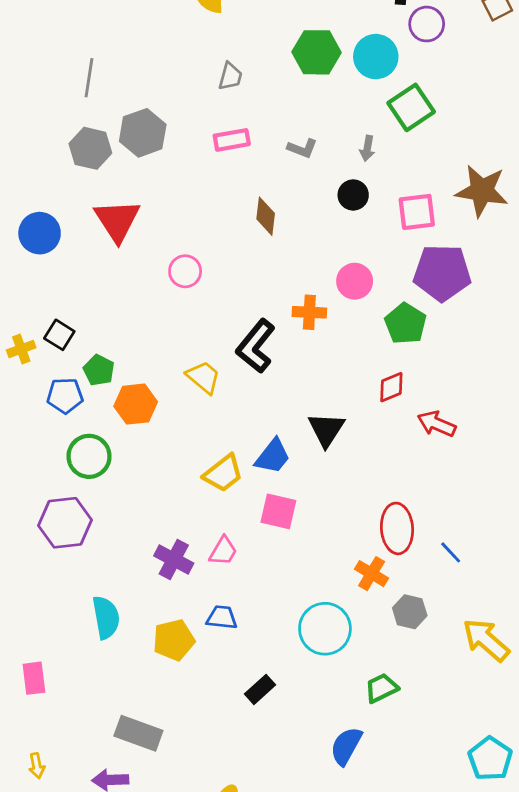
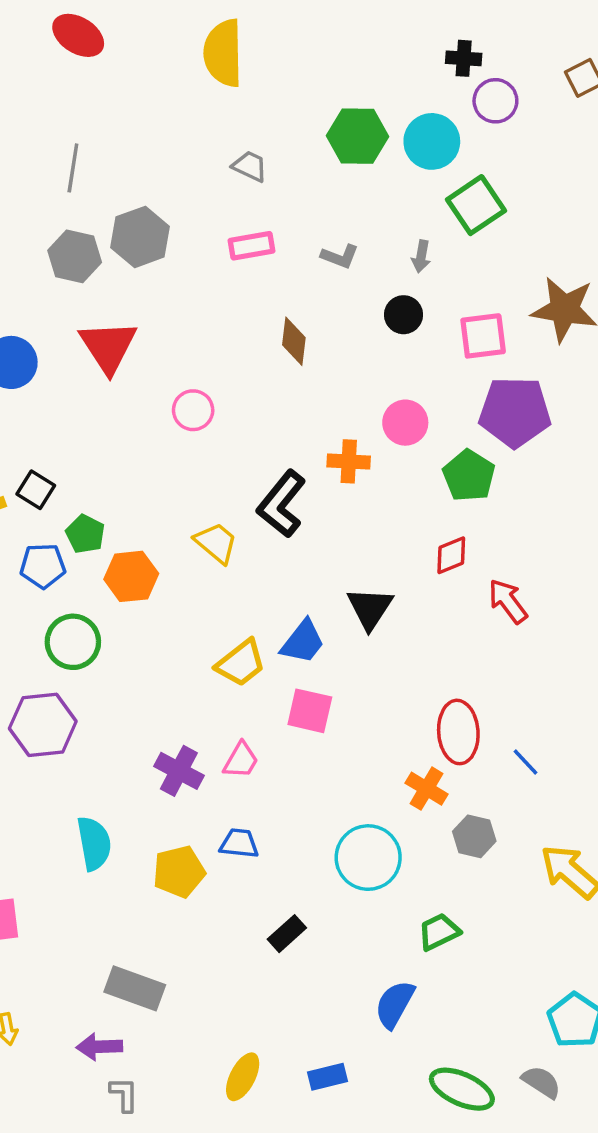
gray trapezoid: (230, 76) -> (250, 166), turned -80
red arrow: (437, 424) -> (508, 601), turned 30

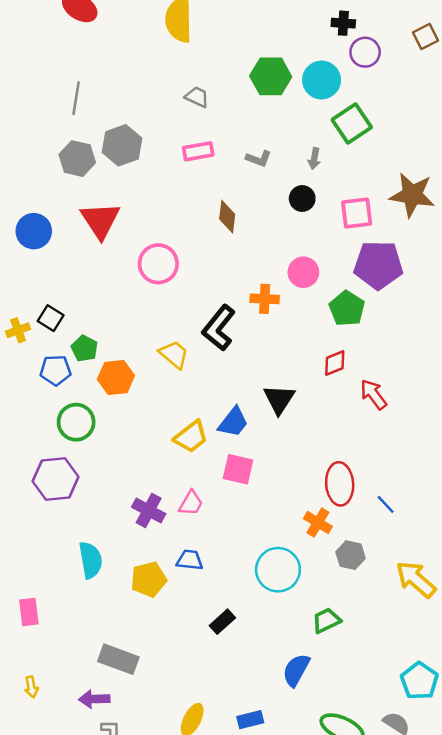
pink circle: (193, 410) -> (158, 264), size x1.4

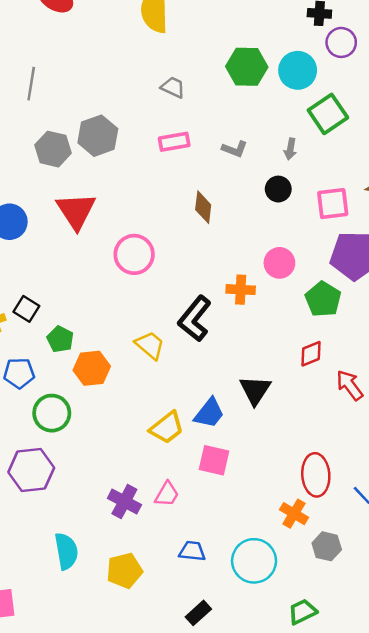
gray line: (76, 98) -> (31, 84), moved
blue pentagon: (56, 370) -> (19, 373), moved
blue trapezoid: (190, 560) -> (192, 551), moved

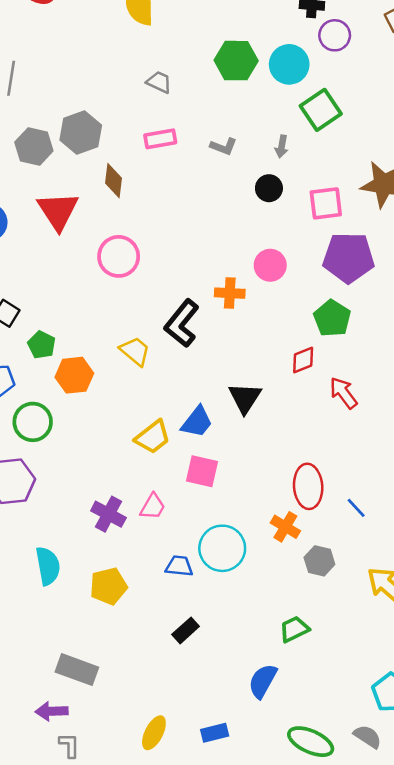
brown diamond: (203, 207) -> (114, 181), moved
green pentagon: (323, 299) -> (332, 318), moved
cyan circle: (254, 561) -> (222, 548), moved

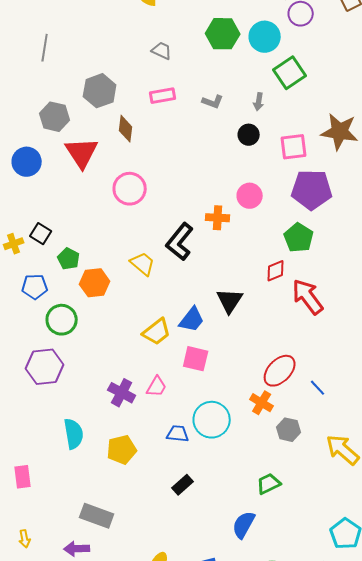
gray hexagon: (34, 146) -> (55, 117), moved
red arrow: (343, 393) -> (308, 297), size x1.4
red ellipse: (308, 486) -> (280, 371), turned 48

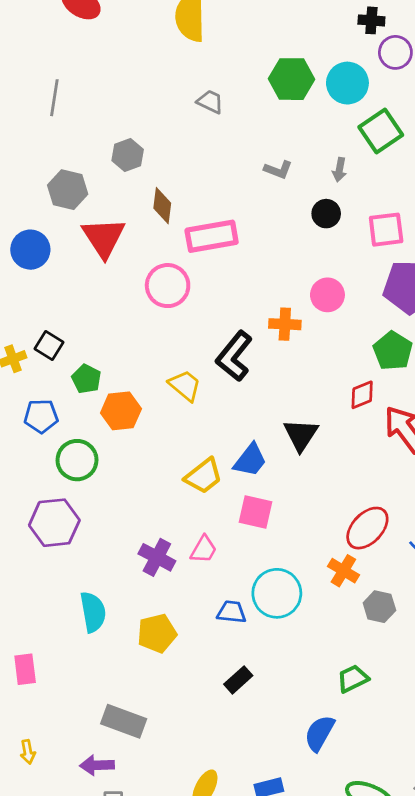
gray hexagon: (100, 91) -> (128, 155), size x0.7
pink rectangle: (163, 96) -> (212, 236), moved, size x1.5

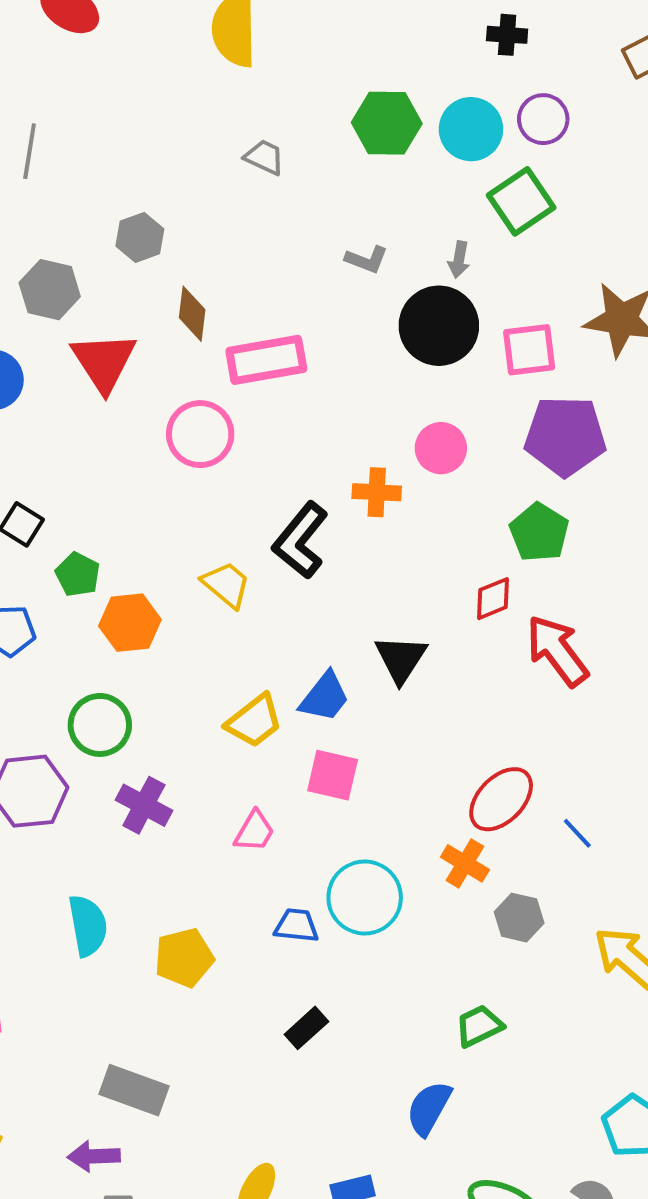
purple circle: (395, 52) -> (543, 119), moved
black circle: (326, 214) -> (439, 326), size x1.8
green circle: (77, 460) -> (100, 725), moved
purple cross: (157, 557) -> (144, 805), moved

